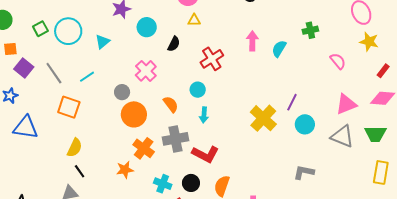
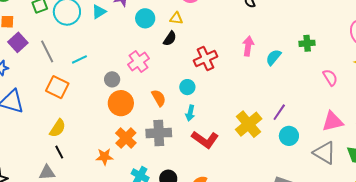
yellow triangle: (194, 20) -> (176, 18), moved
cyan triangle: (102, 42) -> (99, 12), moved
red L-shape: (205, 154) -> (205, 140), moved

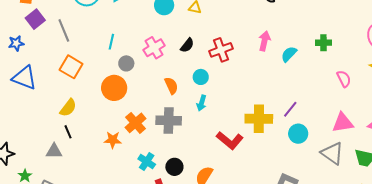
black semicircle: (170, 39) -> (187, 45), moved
cyan line: (79, 59) -> (111, 42), moved, turned -56
orange circle: (121, 103) -> (114, 88), moved
yellow cross: (249, 124) -> (259, 119), turned 36
red L-shape: (205, 140) -> (230, 140), moved

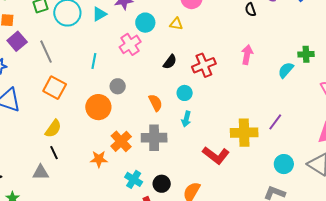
pink cross: (154, 48) -> (130, 44), moved
cyan semicircle: (289, 54) -> (286, 70), moved
gray circle: (126, 63) -> (118, 86), moved
cyan circle: (298, 134) -> (284, 164), moved

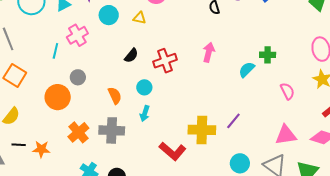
pink cross: (130, 44) -> (77, 35), moved
black line: (54, 153) -> (19, 145), moved, turned -64
orange star: (99, 159) -> (41, 149), moved

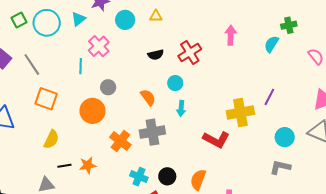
black semicircle: (131, 56) -> (156, 55), turned 49

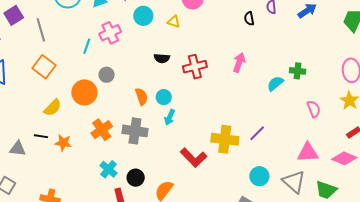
cyan circle: (175, 83) -> (164, 97), moved
yellow semicircle: (51, 139) -> (53, 108), moved

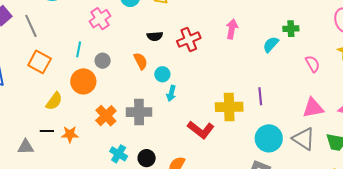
cyan line: (87, 46) -> (79, 49), moved
orange semicircle: (142, 97) -> (141, 61), moved
purple line: (257, 133) -> (260, 96), turned -42
cyan circle: (259, 176) -> (269, 138), size x1.4

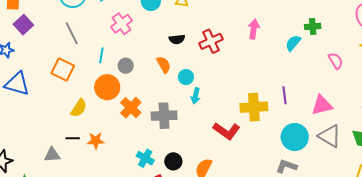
gray line: (31, 26) -> (72, 33), moved
pink triangle: (313, 108) -> (322, 105), moved
orange cross: (106, 116) -> (131, 108), moved

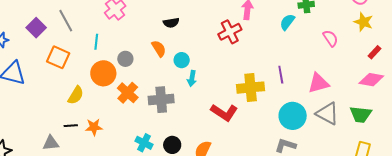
purple square: (23, 25) -> (36, 28), moved
red cross: (211, 41) -> (230, 32), moved
gray circle: (126, 66) -> (125, 59), moved

